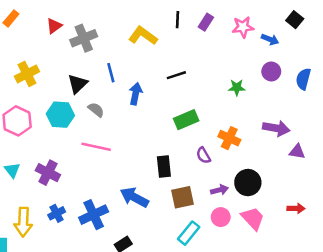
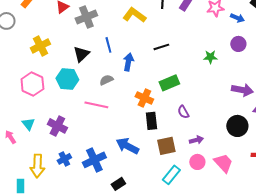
gray semicircle: (96, 110) -> (106, 80), moved, turned -64
orange cross: (229, 138) -> (144, 98), moved
black circle: (248, 183) -> (237, 126), moved

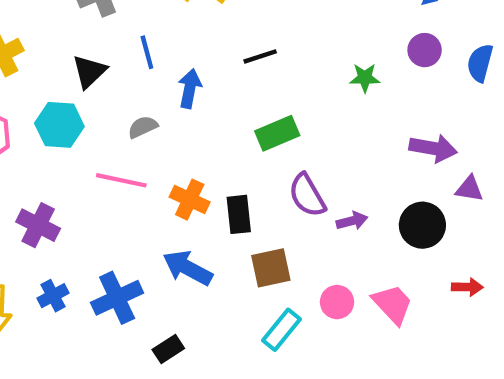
orange cross: (144, 98) -> (190, 200), moved
purple semicircle: (183, 112) -> (307, 195), size x1.5
purple arrow: (196, 140) -> (352, 221), moved

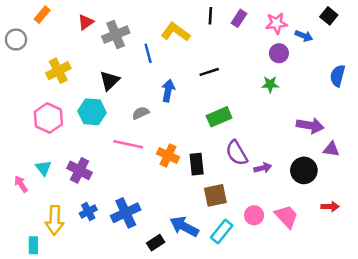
purple circle: (425, 50) -> (279, 53), moved
blue line: (147, 52) -> (148, 53), moved
blue arrow: (188, 268) -> (184, 226), moved

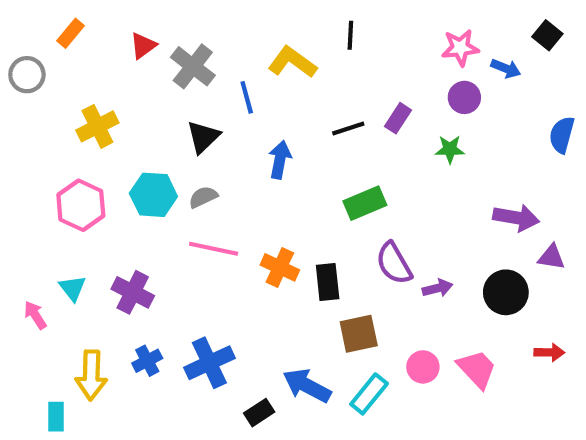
purple rectangle: (239, 18) -> (398, 118), moved
gray cross: (116, 35) -> (193, 66), turned -30
black triangle: (109, 81) -> (203, 137), moved
gray semicircle: (141, 113) -> (203, 197), moved

